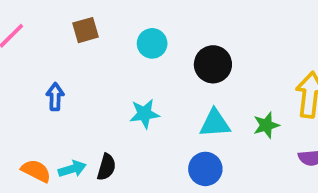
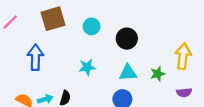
brown square: (86, 30) -> (53, 19), size x1.6
blue arrow: (55, 97) -> (35, 57), size x1.6

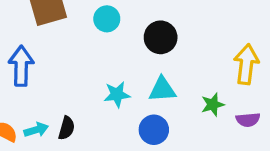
cyan star: (87, 67) -> (117, 94), moved
green star: (158, 74) -> (213, 105), moved

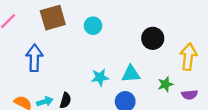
black circle: (161, 37) -> (153, 38), moved

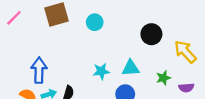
yellow arrow: (188, 57) -> (185, 52), turned -50
blue arrow: (34, 58) -> (39, 70), moved

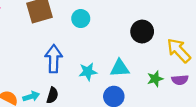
blue arrow: (39, 70) -> (54, 59), moved
purple semicircle: (186, 88) -> (180, 80), moved

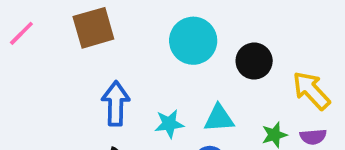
cyan circle: (81, 19) -> (193, 41), moved, size x1.6

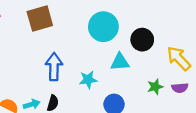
cyan triangle: (219, 118) -> (120, 62), moved

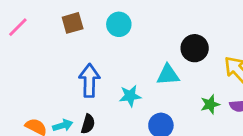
brown square: (40, 18) -> (73, 23), size x0.7
cyan circle: (103, 27) -> (119, 24), moved, size x0.7

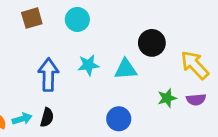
cyan star: (130, 96) -> (88, 65), moved

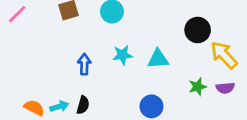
black circle: (152, 43) -> (198, 30), moved
blue arrow: (48, 75) -> (84, 64), size x0.7

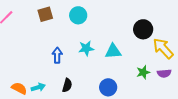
black semicircle: (83, 105) -> (67, 85), moved

